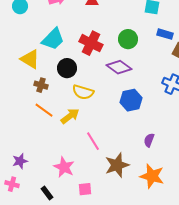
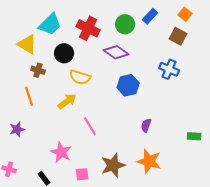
blue rectangle: (165, 34) -> (150, 16), moved, turned -63
orange line: (44, 110) -> (29, 96), moved, turned 36
purple star: (20, 161) -> (17, 129), moved
brown star: (117, 165) -> (113, 165), moved

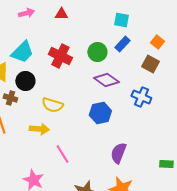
purple diamond: (116, 52) -> (106, 80), moved
black circle: (64, 53) -> (25, 81), moved
yellow arrow: (67, 101) -> (39, 129), turned 42
purple semicircle: (146, 125) -> (118, 153), size x1.5

